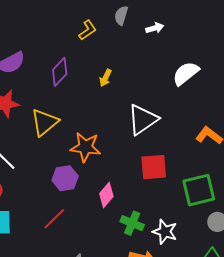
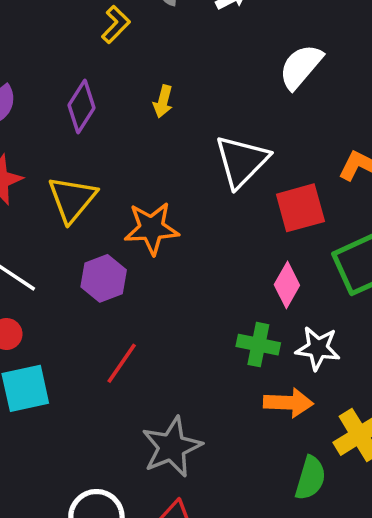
red square: (154, 167) -> (300, 208), moved
purple hexagon: (65, 178) -> (104, 278), moved
pink diamond: (106, 195) -> (287, 285), moved

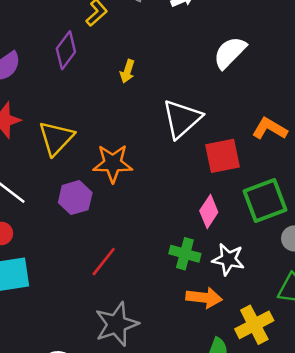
purple diamond: (81, 106) -> (66, 50), moved
red line: (122, 363) -> (104, 262), moved

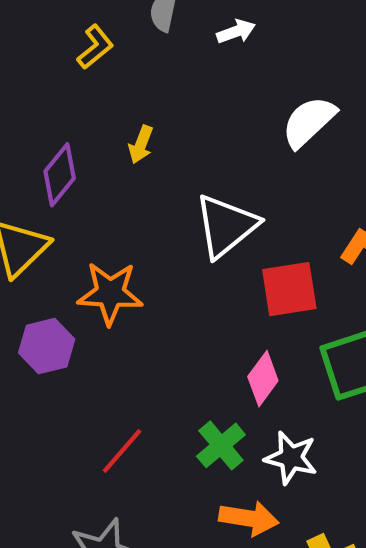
purple diamond: (66, 50) -> (60, 175), moved
green cross: (185, 254) -> (221, 445), turned 32
red line: (104, 262) -> (122, 451), moved

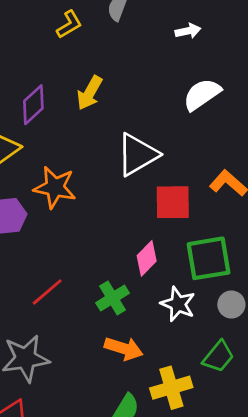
white arrow: (236, 31) -> (188, 31), moved
yellow arrow: (141, 144) -> (90, 93), size x1.4
white star: (291, 458) -> (178, 304), moved

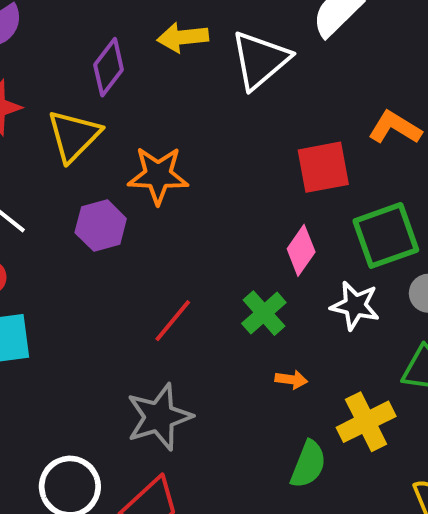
yellow arrow: (90, 93) -> (183, 37), turned 64
white triangle: (137, 155) -> (260, 60), moved
orange arrow: (124, 348) -> (291, 380), size x0.6

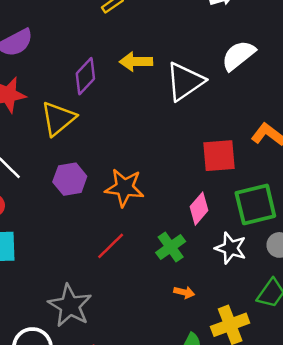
orange star: (158, 175) -> (124, 188), moved
gray star: (159, 417) -> (70, 306), moved, turned -30

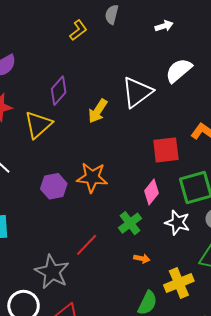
yellow arrow: (136, 62) -> (98, 111), moved, turned -55
purple hexagon: (70, 179) -> (54, 186), moved
red line: (111, 246) -> (87, 245), moved

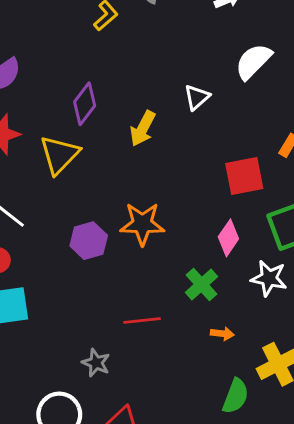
white triangle: (137, 92) -> (197, 97), size x0.6
red line: (87, 245) -> (142, 321), turned 45
gray star: (52, 272) -> (96, 363), size x0.6

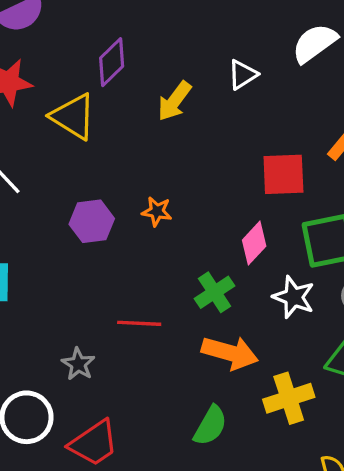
yellow triangle: (59, 155) -> (73, 117), turned -51
orange star: (142, 224) -> (157, 211), size x0.6
orange arrow: (222, 334) -> (230, 353), size x2.0
green semicircle: (235, 396) -> (210, 426), moved

